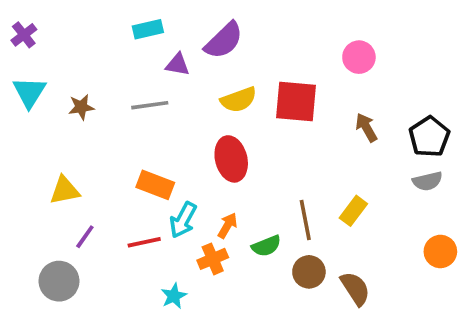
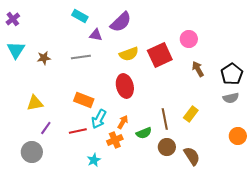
cyan rectangle: (148, 29) -> (80, 16), turned 42
pink circle: (359, 57) -> (189, 39), moved
red square: (296, 102) -> (160, 55), turned -30

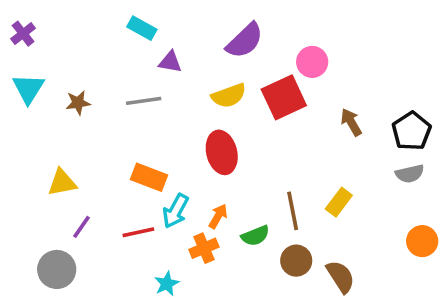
purple semicircle: (121, 22) -> (245, 41), moved
pink circle: (189, 39) -> (312, 62), moved

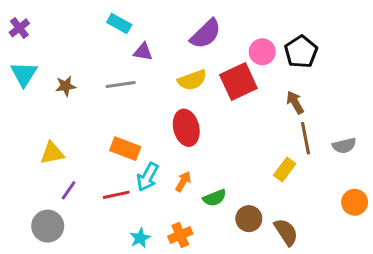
black pentagon: (412, 131) -> (301, 52), moved
brown line: (293, 211) -> (305, 138), moved
orange cross: (204, 248) -> (180, 235), moved

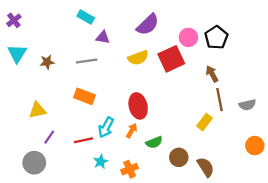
red ellipse: (186, 128) -> (138, 106), moved
orange rectangle: (125, 149) -> (85, 96), moved
cyan star: (140, 238) -> (101, 162), moved

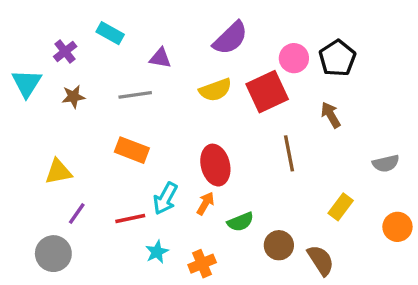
cyan rectangle: (86, 17) -> (110, 33), moved
purple cross: (14, 20) -> (65, 51), moved
brown line: (219, 100) -> (289, 153), moved
yellow rectangle: (204, 122) -> (341, 207), moved

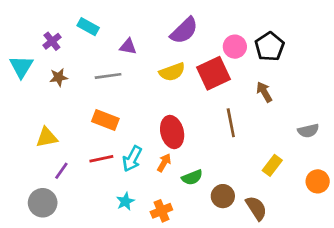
red line: (130, 219) -> (101, 159), moved

